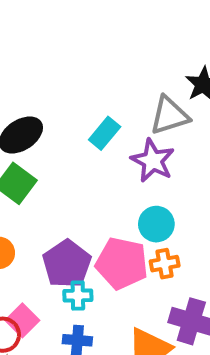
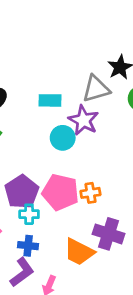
cyan rectangle: (105, 133) -> (50, 100), turned 50
cyan circle: (156, 224) -> (63, 138), moved

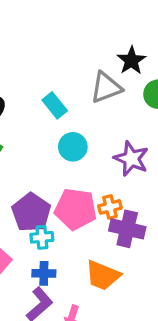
cyan rectangle: (50, 100) -> (55, 105), turned 55
purple star: (83, 120) -> (131, 159), moved
purple cross: (109, 234) -> (127, 229), moved

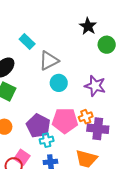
gray triangle: (106, 87) -> (49, 61), moved
cyan rectangle: (55, 105) -> (27, 41), moved

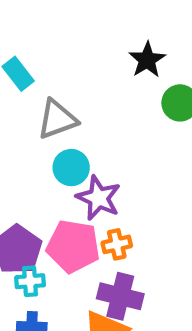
purple star: (95, 86) -> (98, 198), moved
purple cross: (98, 129) -> (120, 296), moved

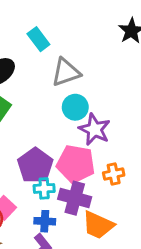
orange cross: (117, 244) -> (114, 174), moved
purple cross: (120, 296) -> (75, 198), moved

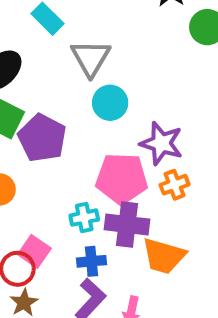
gray triangle: (66, 72) -> (91, 58), turned -32
purple star: (95, 129) -> (161, 143), moved
purple pentagon: (35, 165) -> (42, 138), moved

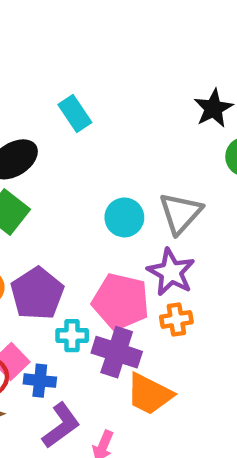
gray triangle: (91, 58) -> (180, 213), moved
purple pentagon: (42, 138) -> (37, 293), moved
blue cross: (91, 261) -> (40, 381), moved

